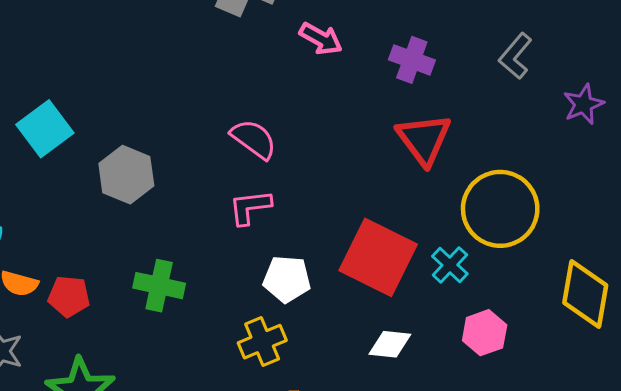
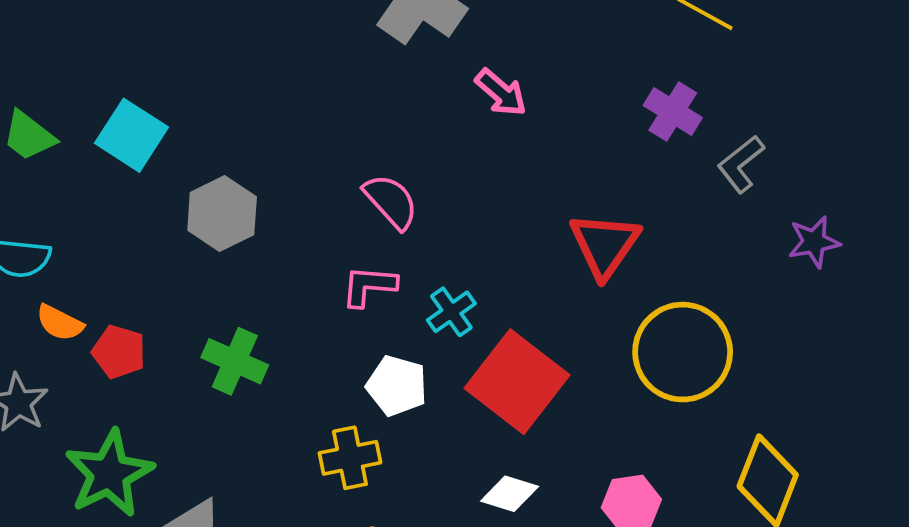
purple cross: (412, 60) -> (673, 112), moved
cyan square: (45, 129) -> (131, 135), turned -32
cyan cross: (450, 265) -> (451, 312), moved

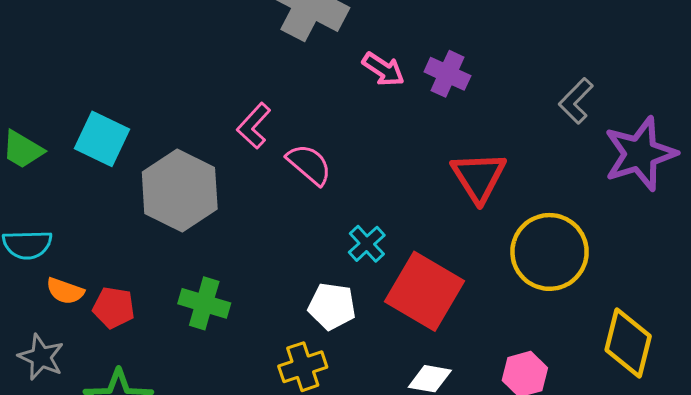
purple cross: (673, 112) -> (447, 74), moved
gray hexagon: (222, 214) -> (180, 191), size x1.4
purple star: (814, 242) -> (640, 154), size x1.8
pink L-shape: (369, 286) -> (254, 126), moved, turned -45

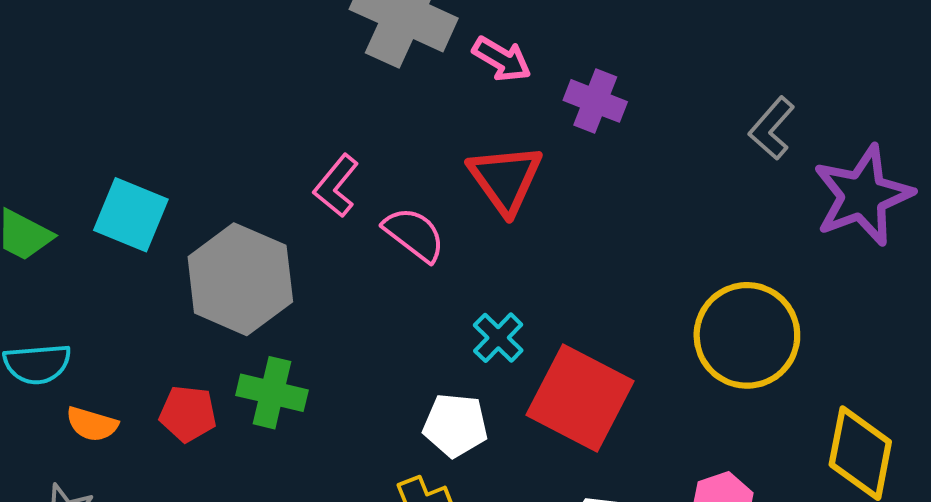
pink arrow: (383, 69) -> (502, 59), moved
red triangle: (479, 177) -> (505, 179), moved
green cross: (204, 303) -> (272, 393), moved
red pentagon: (114, 308) -> (188, 414), moved

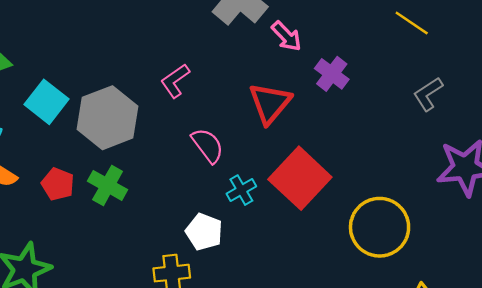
gray L-shape: (772, 128) -> (428, 94), moved
cyan square: (131, 215) -> (46, 102), moved
pink semicircle: (414, 234) -> (208, 145), moved
red square: (580, 398) -> (300, 178), moved

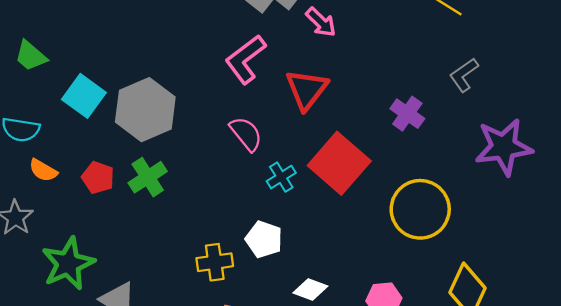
purple cross: (332, 74) -> (407, 114), moved
pink L-shape: (175, 81) -> (245, 59), moved, size x1.4
green cross: (108, 185) -> (148, 177), turned 30
white pentagon: (204, 232) -> (264, 239), moved

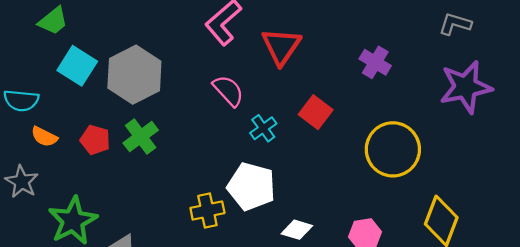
green trapezoid: (31, 56) -> (53, 21), moved, turned -76
gray L-shape: (464, 75) -> (455, 24), moved, turned 56
red square: (339, 163) -> (316, 112), size x0.6
white pentagon: (264, 239) -> (251, 187), size x1.4

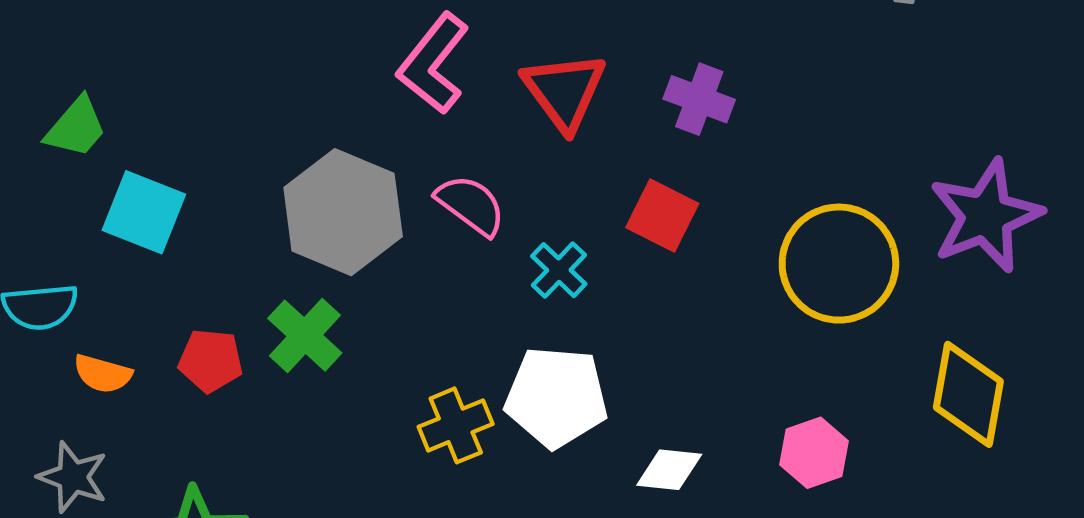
purple cross: (375, 62) -> (699, 99), moved
gray hexagon: (134, 75) -> (343, 212), moved
purple star: (466, 87) -> (986, 216), moved
yellow cross: (207, 211) -> (456, 425), moved

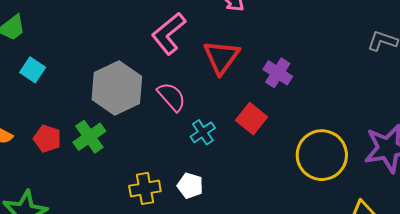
cyan square: (144, 212) -> (33, 70), size x0.7
white pentagon: (556, 397) -> (190, 186), size x0.6

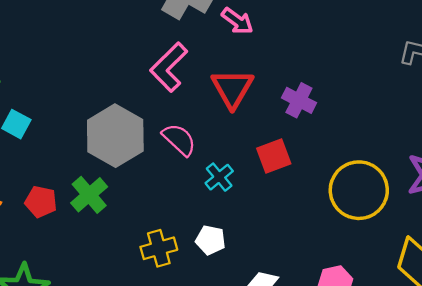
red square: (252, 119) -> (274, 156), turned 36

